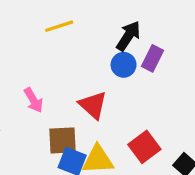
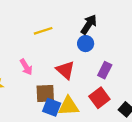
yellow line: (59, 26) -> (43, 31), moved
purple rectangle: (152, 58) -> (105, 70), moved

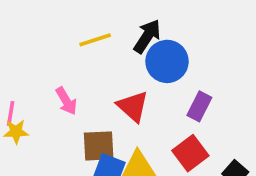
black arrow: (89, 24) -> (147, 36), moved
blue circle: (86, 44) -> (167, 61), size x1.5

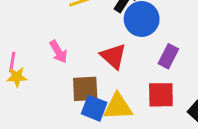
red square: (190, 153) -> (161, 95), turned 36

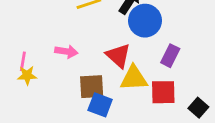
pink arrow: (58, 52) -> (66, 51), turned -50
yellow triangle: (118, 107) -> (134, 78), moved

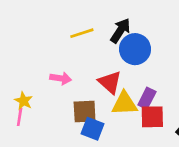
purple rectangle: (170, 56) -> (147, 98), moved
pink line: (23, 61) -> (20, 117), moved
yellow star: (27, 75) -> (24, 101), turned 30

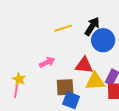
pink arrow: (61, 78) -> (47, 62), turned -35
red triangle: (110, 82) -> (84, 65), turned -36

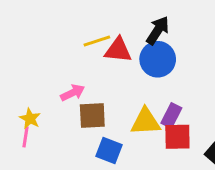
black arrow: (92, 26) -> (158, 30), moved
red triangle: (84, 65) -> (118, 50), moved
brown square: (65, 87) -> (92, 115), moved

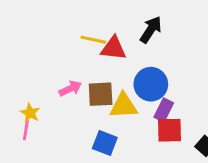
yellow line: (97, 41) -> (93, 40), turned 30
blue circle: (158, 59) -> (151, 84), moved
brown square: (92, 115) -> (101, 94), moved
yellow triangle: (146, 122) -> (124, 106), moved

